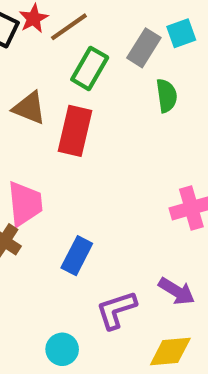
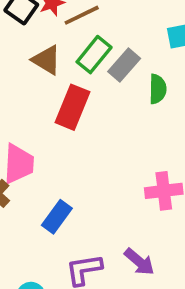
gray rectangle: (144, 48) -> (124, 65), moved
brown triangle: (29, 108) -> (46, 60), moved

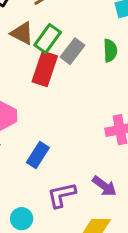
green rectangle: (94, 55) -> (48, 39), moved
gray rectangle: (124, 65) -> (72, 51), moved

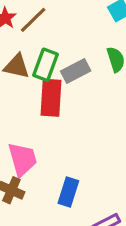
gray rectangle: (72, 51) -> (76, 71), turned 40

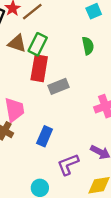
gray rectangle: (76, 71) -> (59, 86), moved

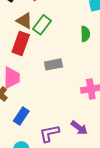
red rectangle: (39, 68) -> (21, 43), moved
blue rectangle: (45, 136) -> (21, 116), moved

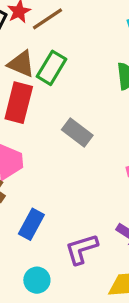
gray rectangle: (53, 64) -> (77, 132), turned 54

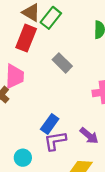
blue rectangle: (31, 224) -> (50, 124), moved

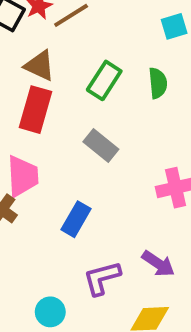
green rectangle: (51, 18) -> (104, 80), moved
blue rectangle: (50, 124) -> (76, 219), moved

